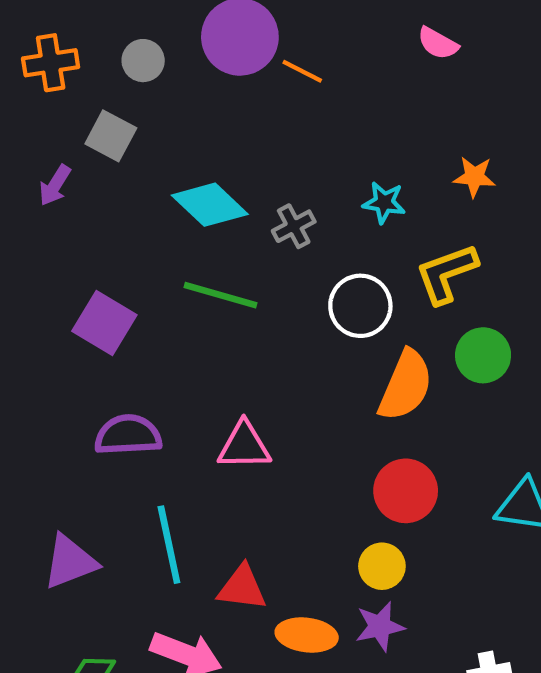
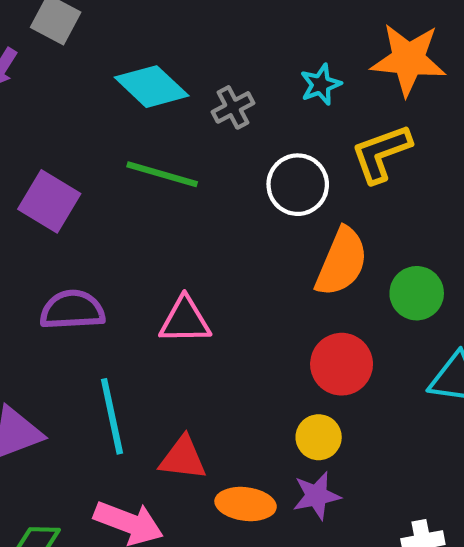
orange star: (474, 177) -> (408, 59), size x1.8
cyan star: (384, 203) -> (321, 84), turned -30
green circle: (483, 355) -> (417, 293), moved

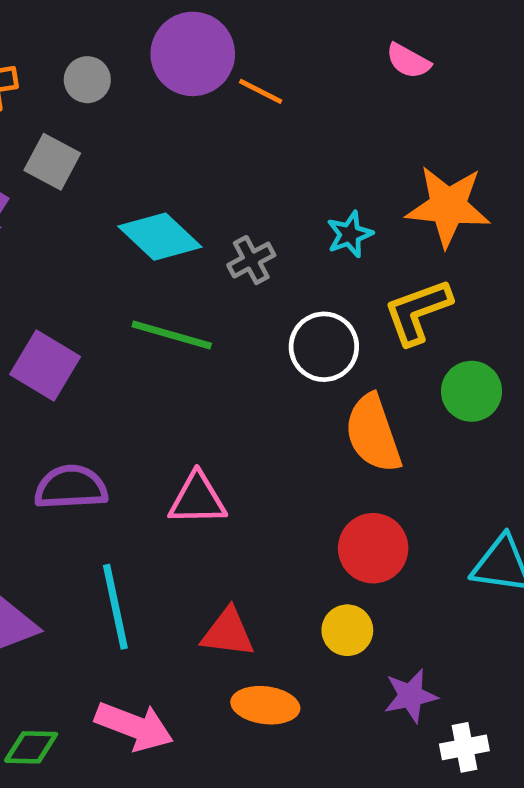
orange semicircle: (342, 262) -> (373, 433), turned 138
green circle: (417, 293) -> (472, 391), moved
red triangle: (183, 458) -> (228, 633), moved
purple star: (316, 496) -> (411, 696), moved

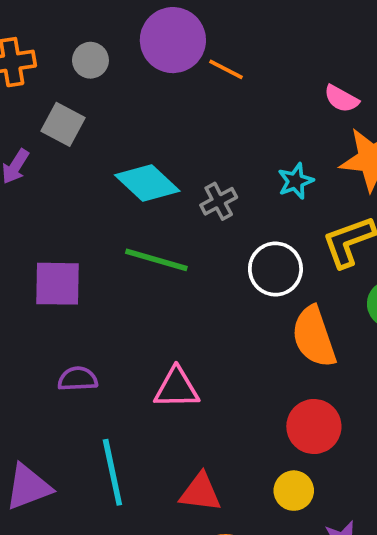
pink semicircle: (408, 61) -> (341, 99), moved
purple square: (45, 365) -> (58, 284), turned -30
purple semicircle: (71, 487) -> (78, 379), size x0.7

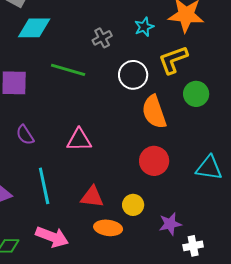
cyan diamond: (147, 183) -> (34, 28), moved, turned -44
purple semicircle: (78, 379) -> (25, 135), turned -120
yellow circle: (294, 491) -> (133, 205), moved

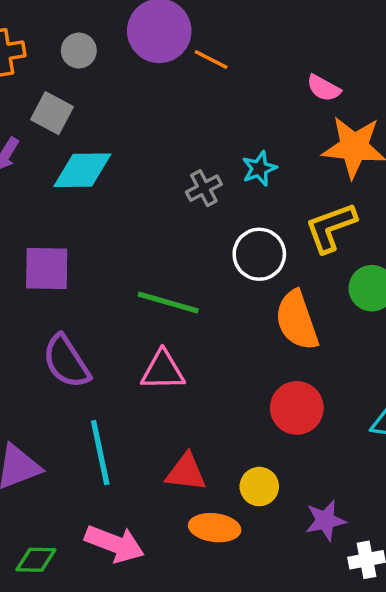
cyan star: (144, 27) -> (259, 168), moved
green line: (68, 70) -> (168, 302), moved
purple semicircle: (25, 135) -> (66, 361), size x1.5

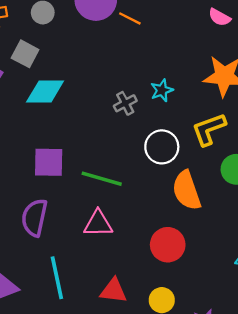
pink semicircle: (324, 88) -> (220, 17), moved
purple square: (47, 269) -> (49, 162), moved
purple semicircle: (66, 361) -> (34, 218), turned 45
red circle: (297, 408) -> (168, 245), moved

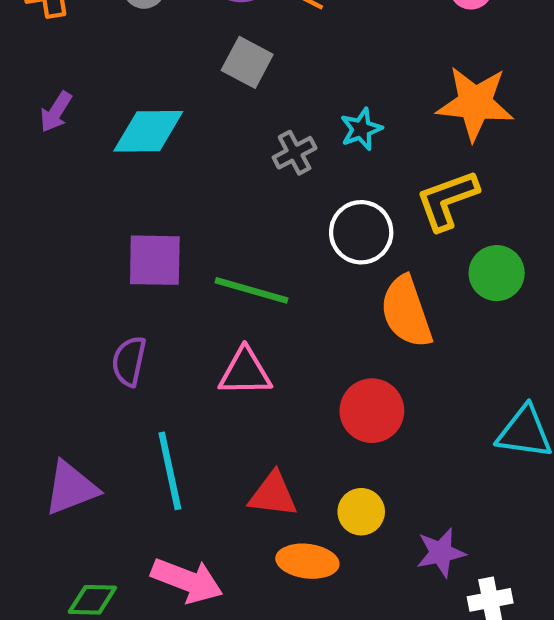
gray square: (25, 54) -> (247, 62), moved
purple semicircle: (34, 218) -> (129, 361), size x0.7

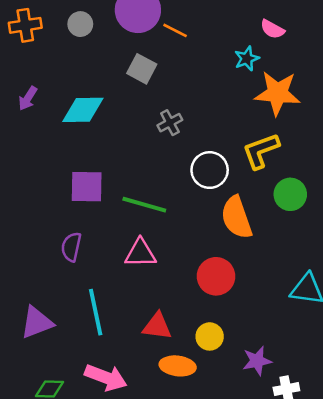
cyan star: (361, 129) -> (247, 59), moved

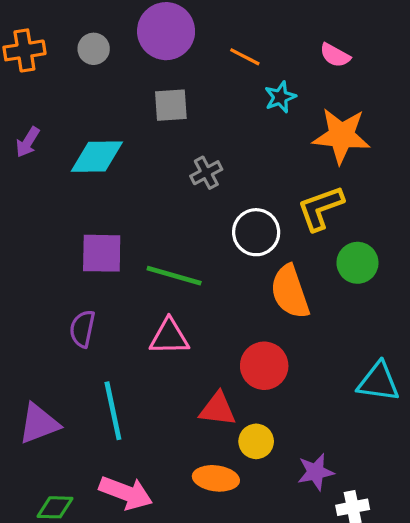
orange line: (175, 30) -> (245, 57), moved
cyan star: (247, 59) -> (280, 97), moved
gray square: (142, 69) -> (171, 105), turned -32
red triangle: (157, 326) -> (218, 409), moved

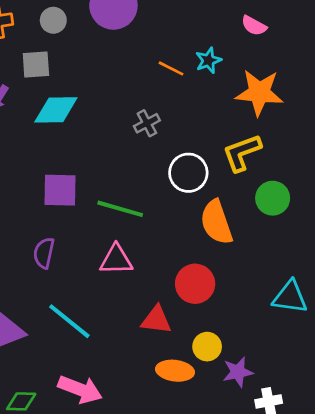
orange line: (245, 57) -> (171, 68), moved
gray square: (171, 105) -> (36, 64), moved
cyan line: (113, 411) -> (69, 321), turned -39
yellow circle: (256, 441) -> (207, 347), moved
orange ellipse: (216, 478) -> (175, 371), moved

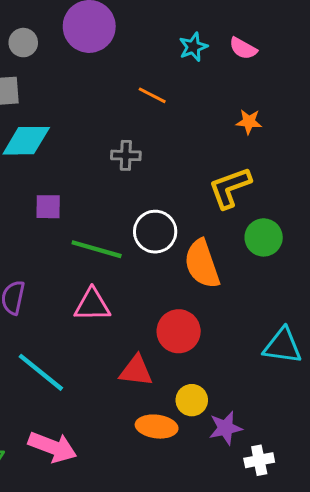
cyan star: (208, 60) -> (193, 47), moved
orange star: (259, 92) -> (249, 122), size x0.5
gray cross: (147, 123) -> (126, 155), turned 30
white circle: (188, 173) -> (155, 232), moved
purple square: (60, 190) -> (48, 207), moved, size x0.7

